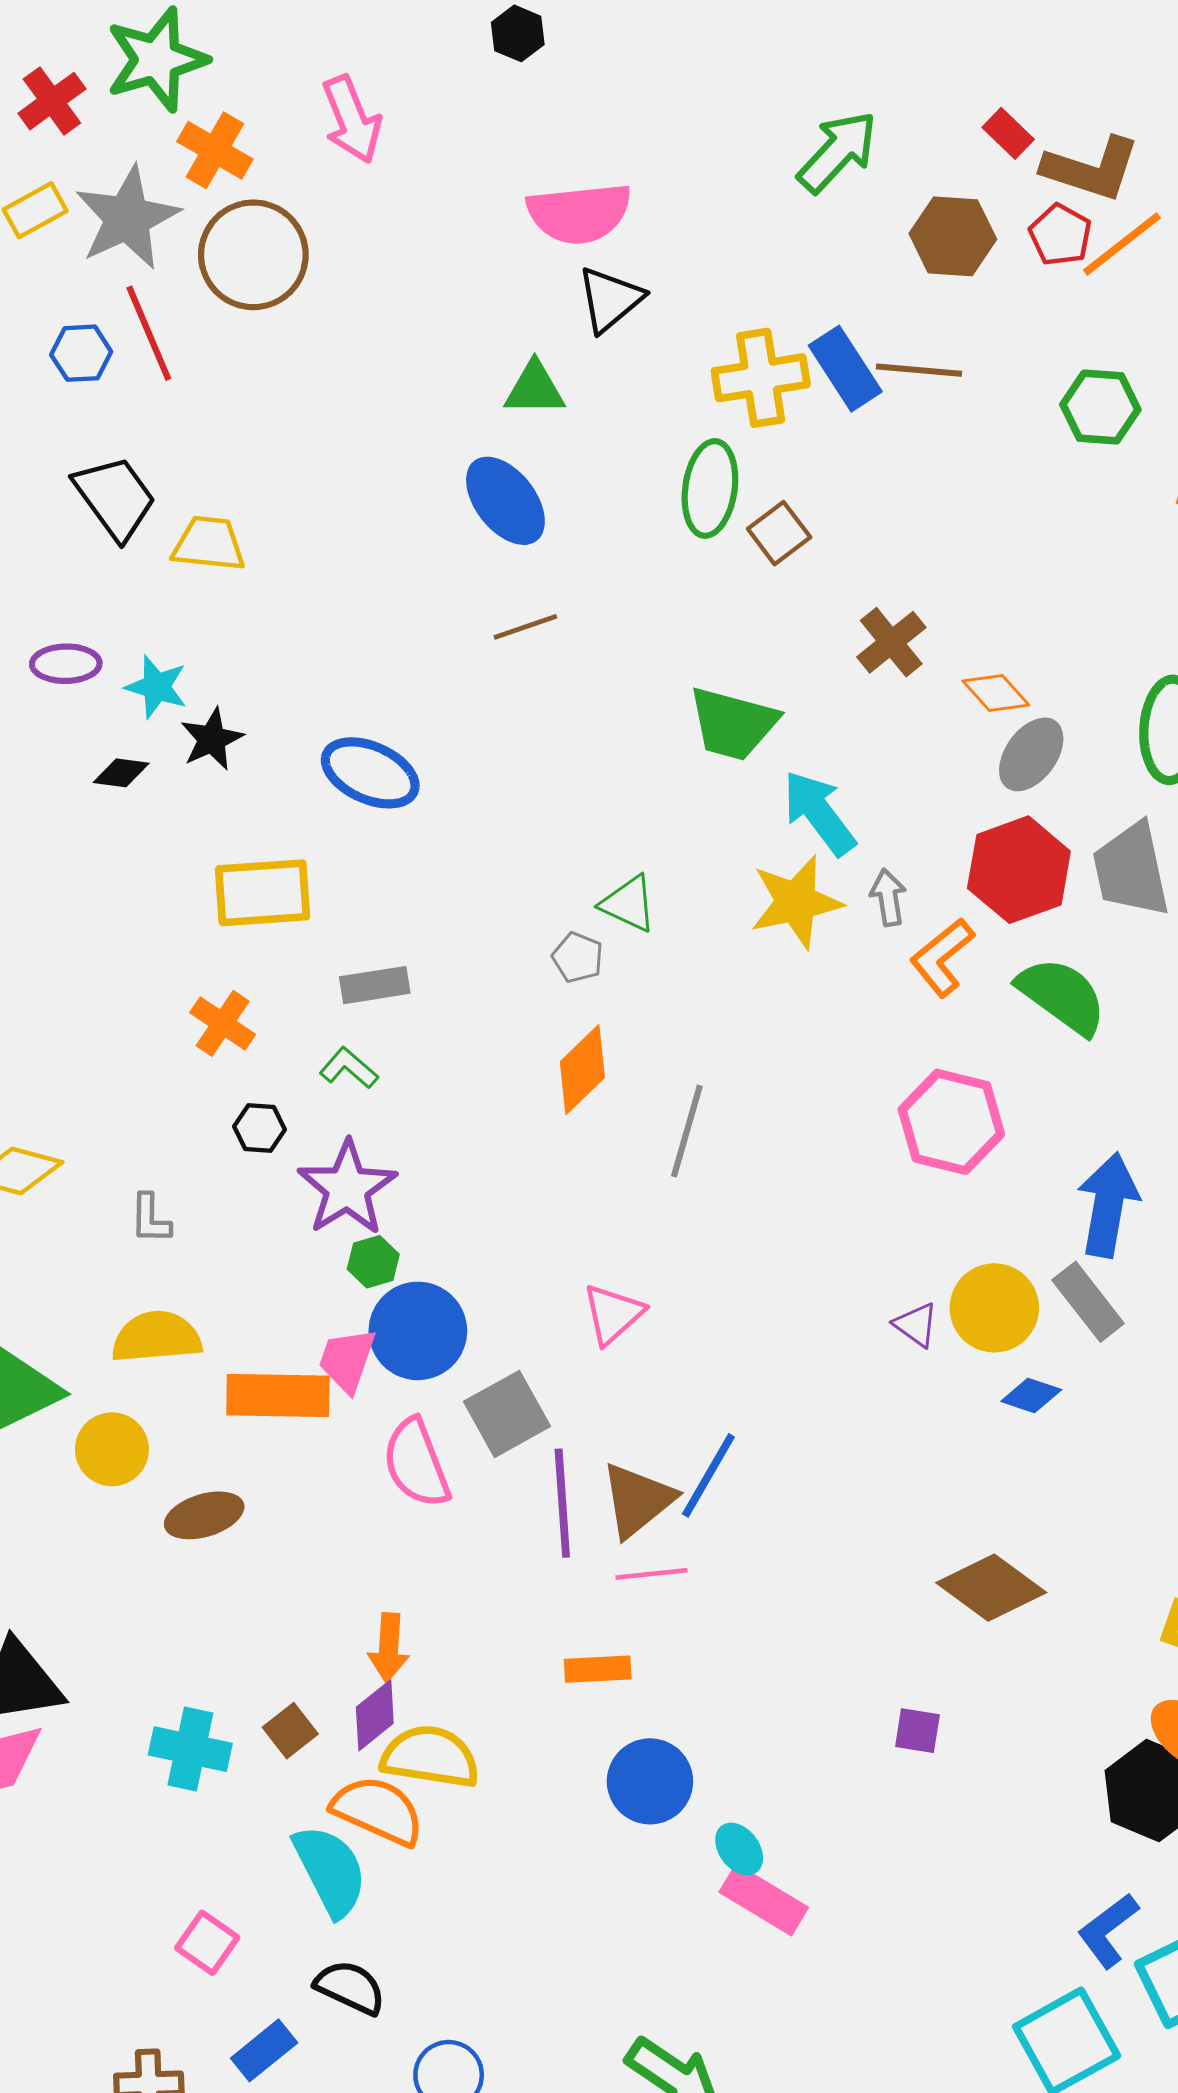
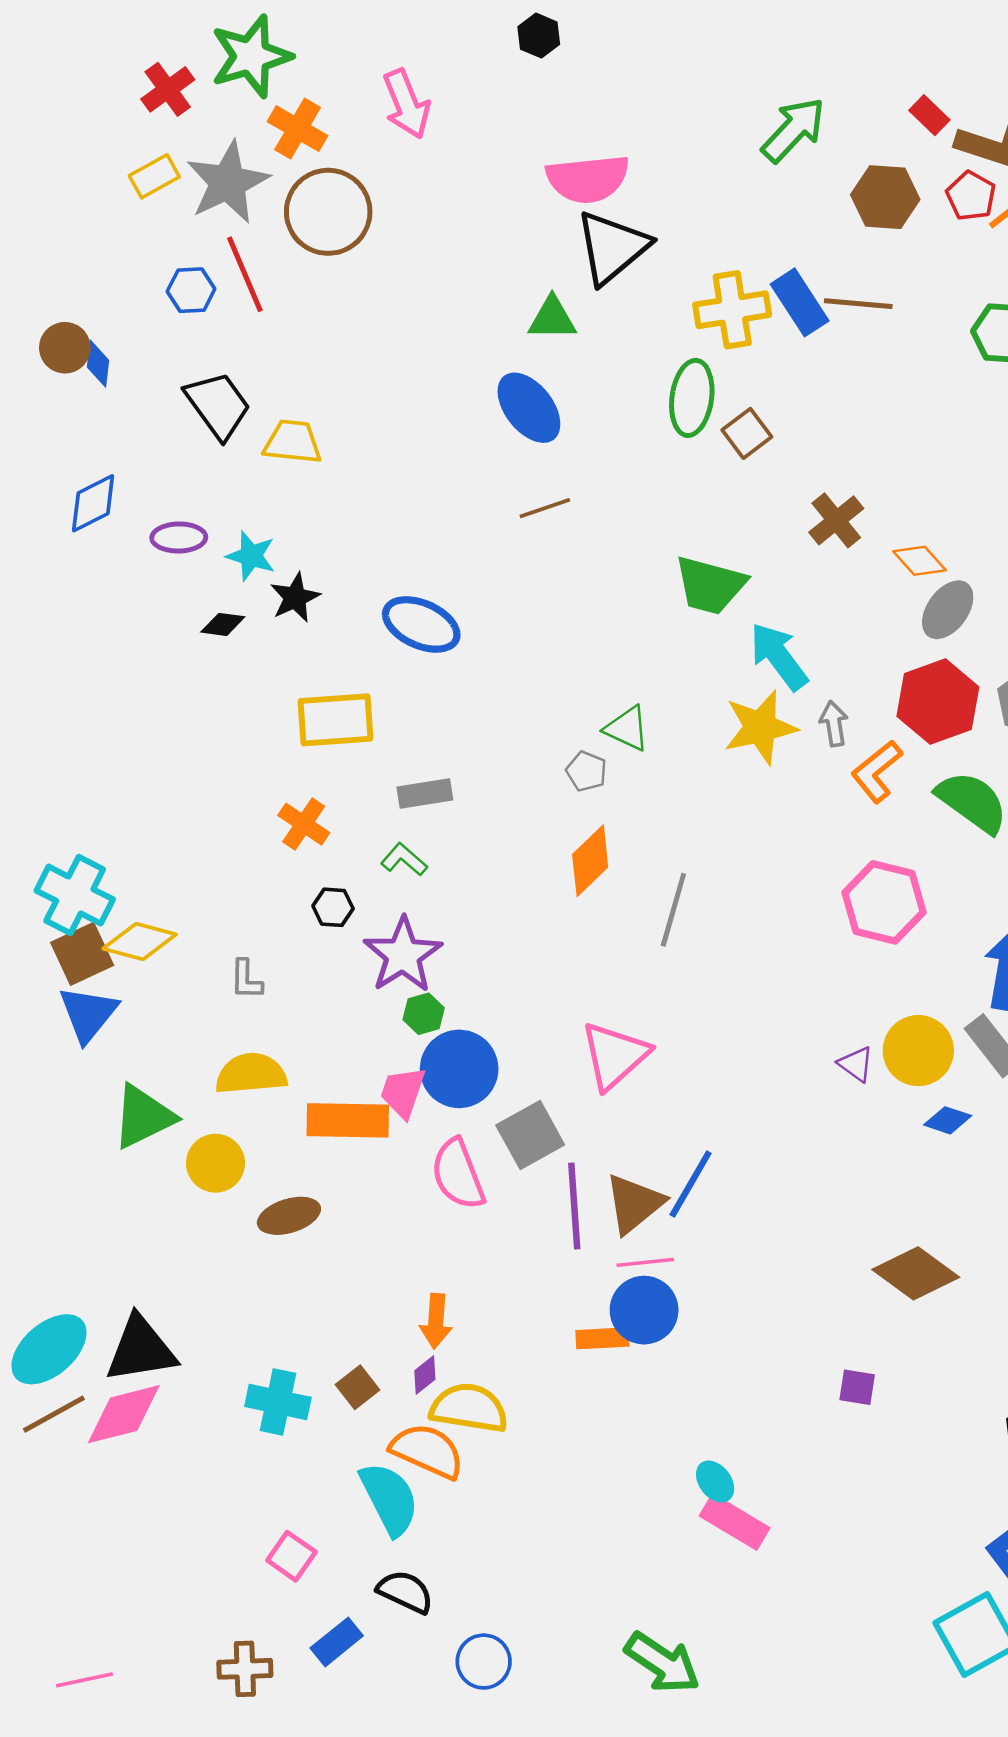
black triangle: (610, 299) -> (612, 247), size x1.4
pink triangle: (613, 1314) -> (615, 1055), size x1.4
purple diamond: (375, 1715) -> (425, 1375), size x0.7
blue circle: (650, 1781) -> (644, 1310), moved

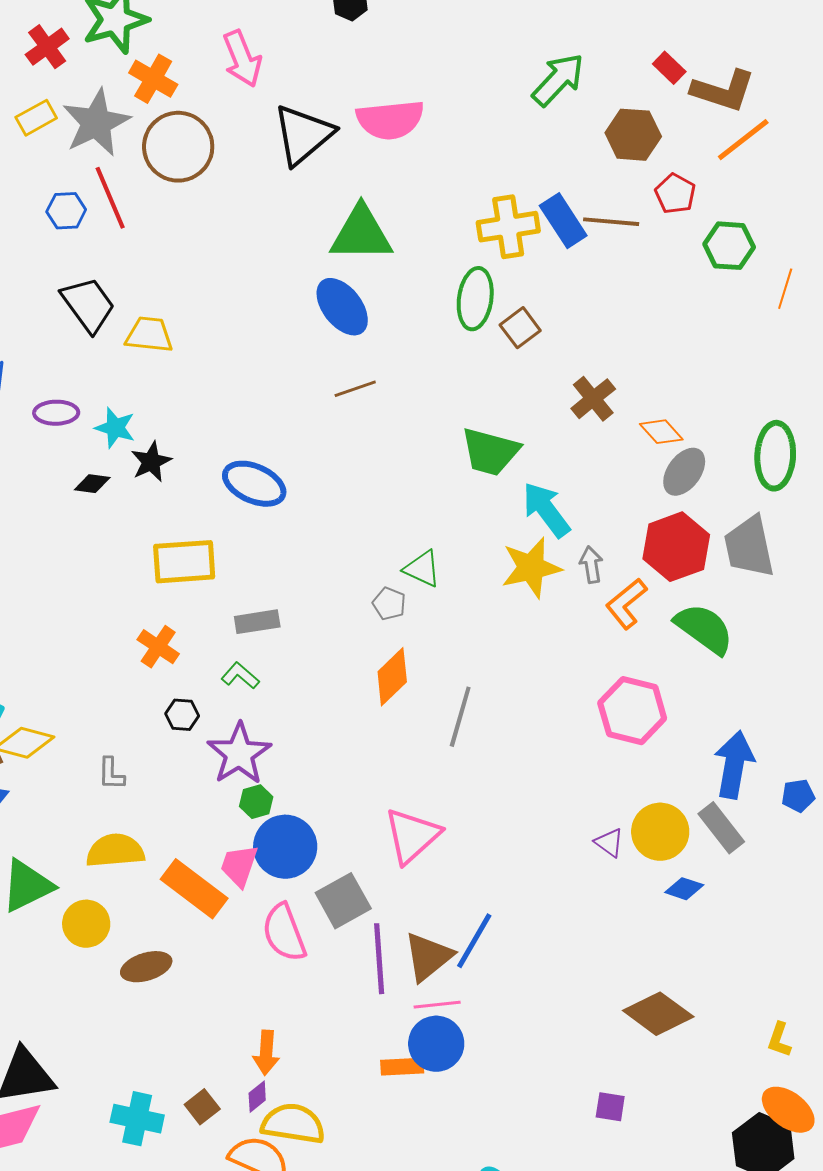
red pentagon: (971, 196) -> (675, 194), moved
black triangle: (612, 247) -> (303, 135), moved
green triangle: (552, 318) -> (361, 234), size x1.6
orange rectangle: (348, 1120) -> (194, 889), turned 36

